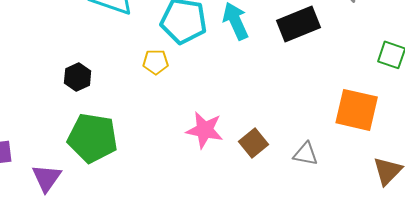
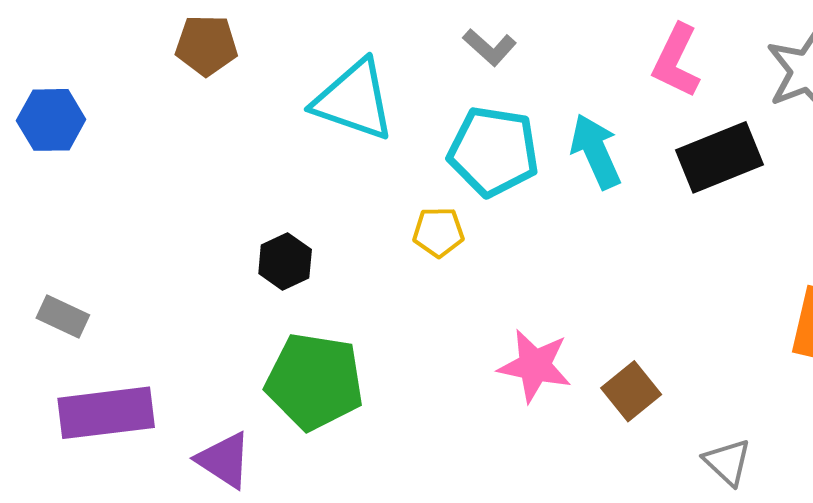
gray triangle: (306, 154) -> (727, 462), moved, turned 32
purple triangle: (47, 178) -> (224, 460), turned -32

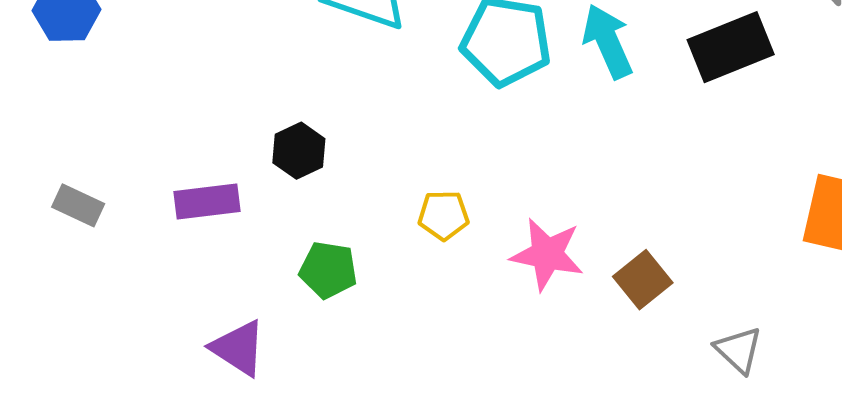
yellow pentagon: (438, 232) -> (443, 215), moved
green pentagon: (315, 381) -> (328, 270), size x0.6
purple rectangle: (106, 413) -> (207, 201), moved, size x0.7

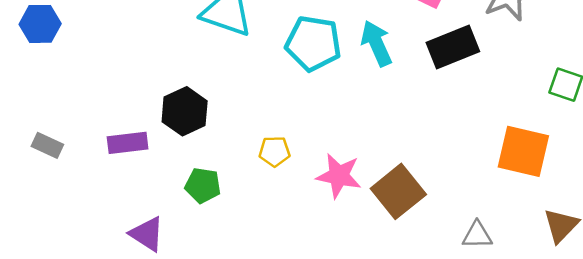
black hexagon: (299, 151) -> (185, 111), size x1.4
brown square: (643, 280) -> (398, 191), size x1.5
gray triangle: (738, 350) -> (477, 235), moved, turned -44

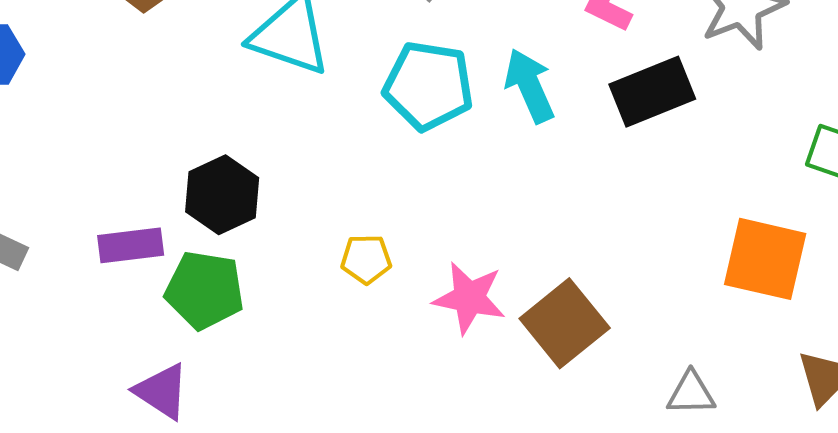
green pentagon: (203, 185) -> (205, 290), moved, size x1.4

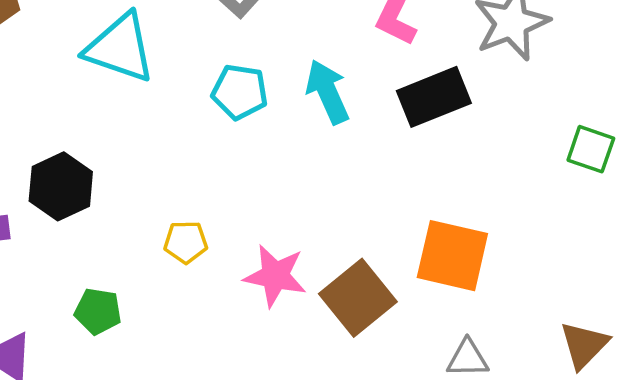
cyan pentagon: (428, 86) -> (240, 92), size x0.7
orange square: (765, 259) -> (452, 256), moved
green pentagon: (205, 290) -> (98, 311), moved, size x0.7

